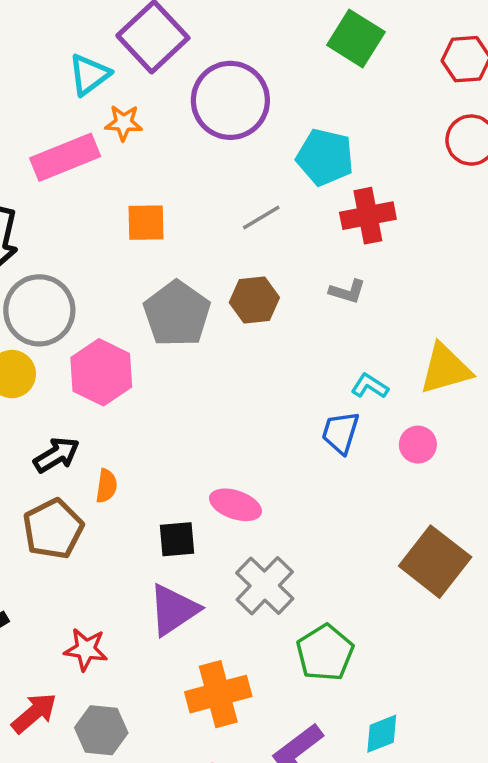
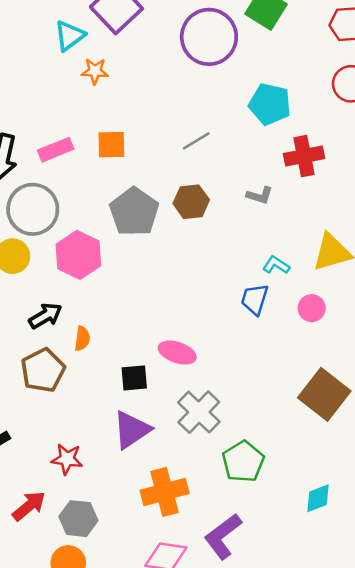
purple circle: (230, 100) -> (209, 37), moved
pink rectangle: (65, 157) -> (56, 150), moved, size x0.7
cyan pentagon: (325, 157) -> (270, 104), moved
red cross: (368, 216) -> (304, 156), moved
cyan diamond: (382, 734) -> (318, 498), moved

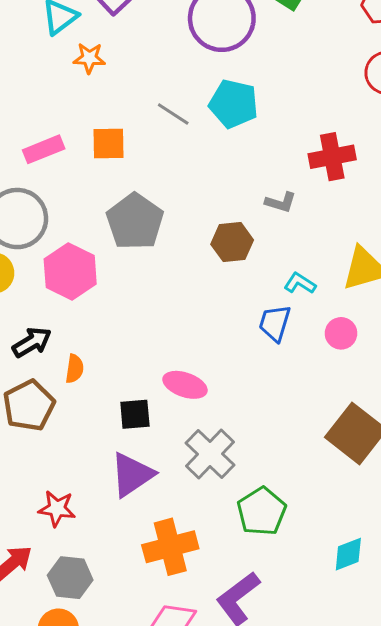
cyan pentagon: (270, 104) -> (234, 104), moved
gray line: (196, 141) -> (173, 114), moved, turned 64
brown hexagon: (191, 202) -> (232, 242), moved

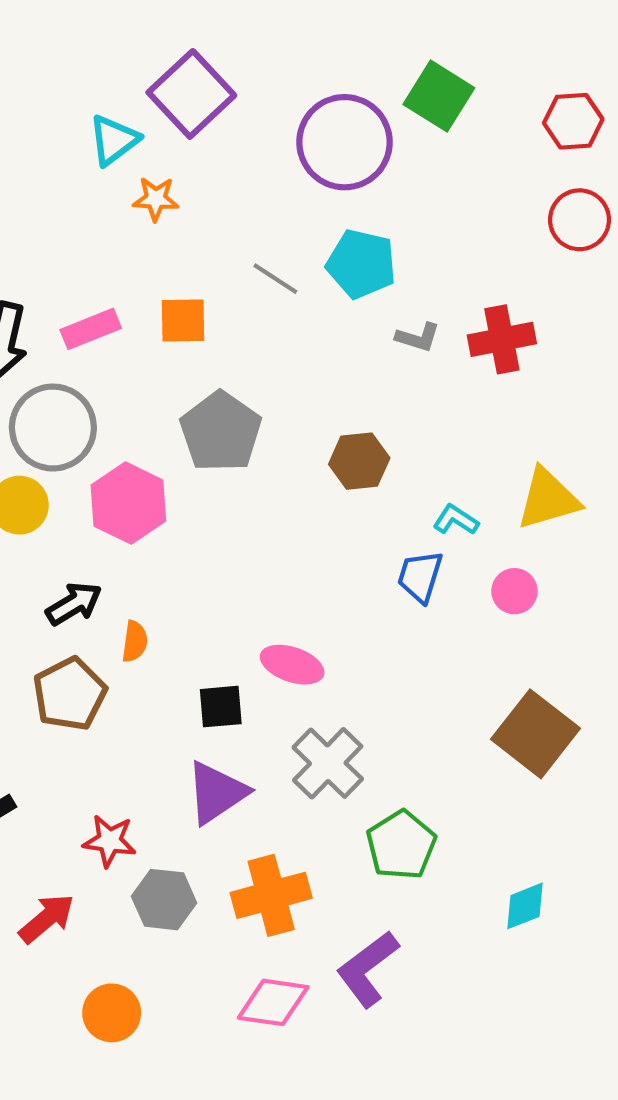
gray L-shape: (281, 202) -> (418, 337), moved
gray hexagon: (70, 578) -> (164, 900), moved

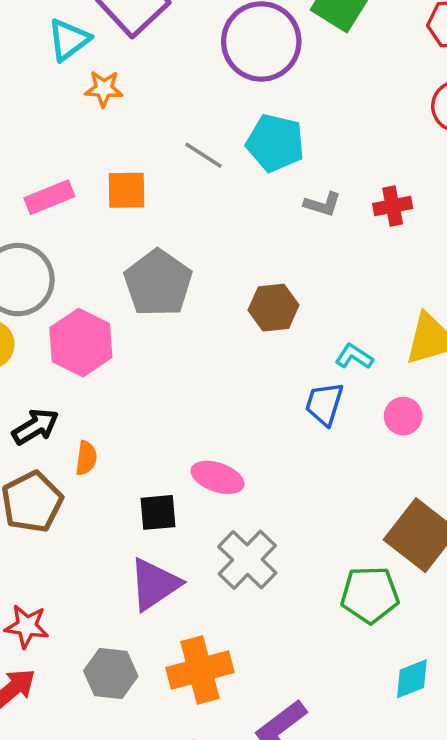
red cross: (502, 339) -> (393, 206), size x0.7
red star: (110, 841) -> (27, 626), moved
green pentagon: (401, 845) -> (370, 595), moved, turned 30

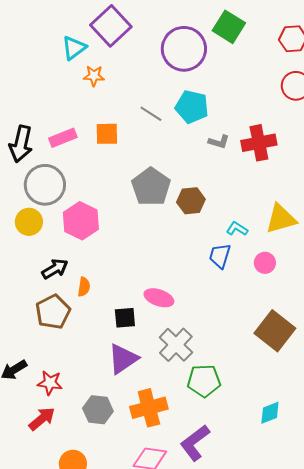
red cross: (393, 206) -> (259, 143), size x1.6
gray pentagon: (158, 283) -> (151, 187), moved
green pentagon: (370, 595) -> (204, 381), moved

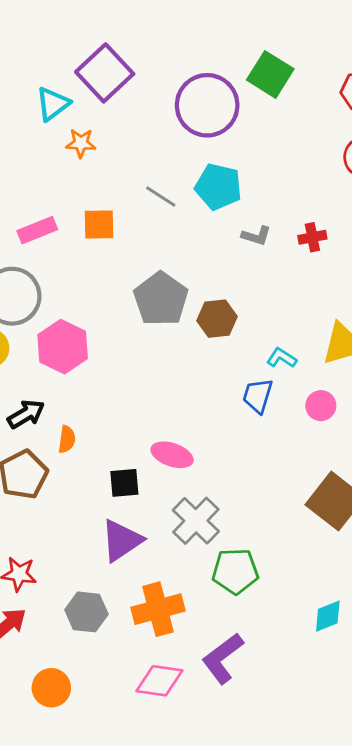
red cross: (259, 143) -> (312, 237), size x0.6

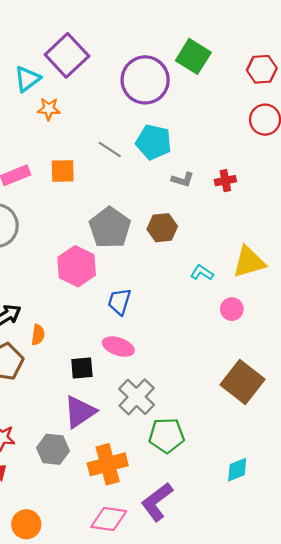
brown hexagon: (217, 319) -> (162, 228), moved
pink hexagon: (63, 347) -> (77, 266), moved
blue trapezoid: (258, 396) -> (119, 302), moved
gray hexagon: (86, 612) -> (53, 449), moved

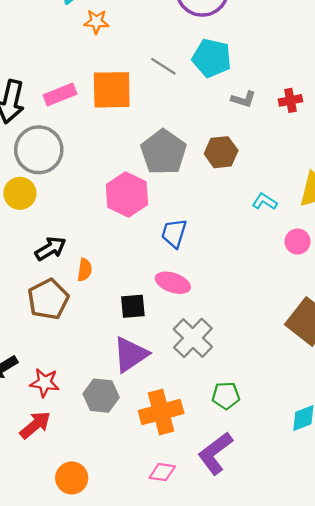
orange square: (63, 171) -> (112, 90), size x1.5
green pentagon: (167, 435) -> (226, 396), moved, size x0.7
pink diamond: (109, 519) -> (162, 472), size x0.7

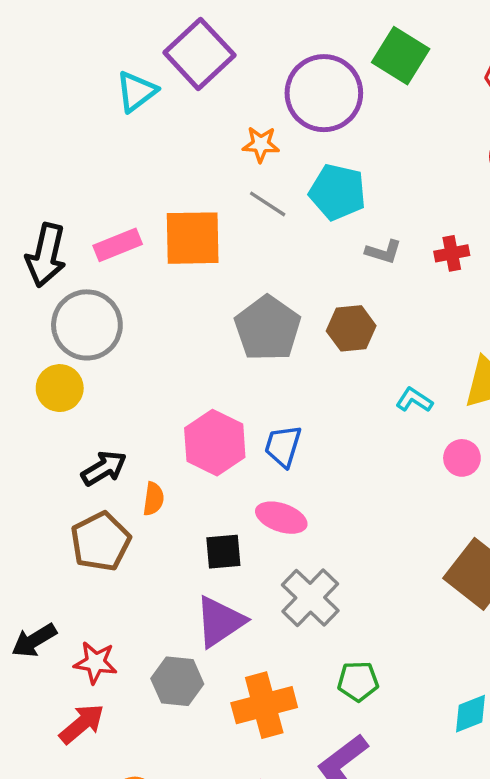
orange star: (96, 22) -> (261, 144), moved
pink hexagon: (127, 194) -> (215, 443), moved

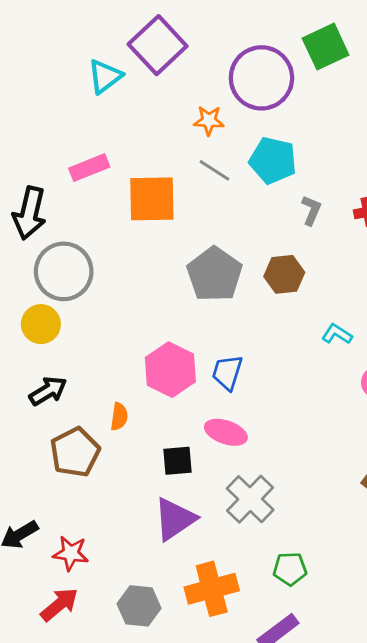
green square: (401, 56) -> (326, 47), turned 33
pink rectangle: (118, 245) -> (89, 168), moved
gray L-shape: (384, 252) -> (311, 210), turned -84
black arrow: (104, 468) -> (48, 391), moved
gray hexagon: (177, 681) -> (139, 606), moved

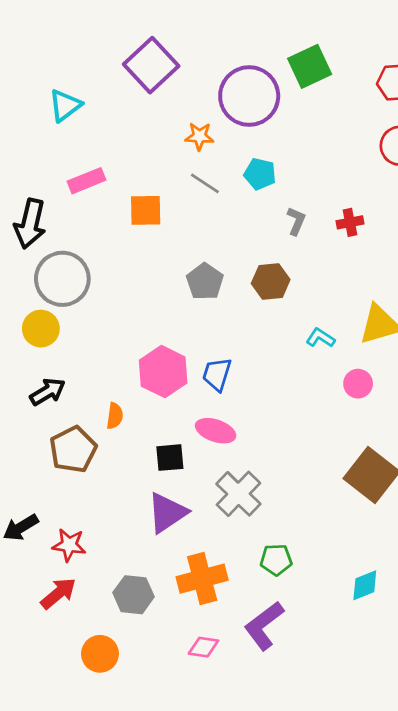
cyan triangle: (105, 76) -> (65, 105), moved
cyan pentagon: (273, 160) -> (260, 174), size x0.7
orange square: (152, 199) -> (146, 210), size x0.7
gray pentagon: (214, 274) -> (205, 281), size x0.7

